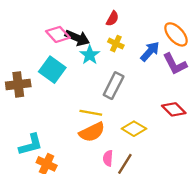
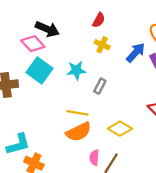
pink diamond: (58, 34) -> (33, 44), moved
black arrow: (77, 38) -> (47, 29), moved
cyan star: (90, 55) -> (76, 70), moved, turned 30
gray rectangle: (114, 86) -> (100, 86), size x0.6

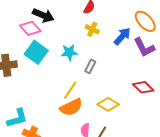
yellow line: (77, 113) -> (70, 90), turned -66

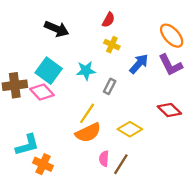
pink diamond: (30, 28) -> (42, 92), moved
blue arrow: (122, 36) -> (139, 64), moved

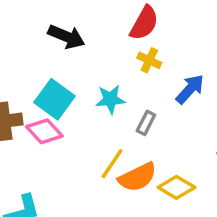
red semicircle: (108, 20) -> (144, 23), size x1.5
orange semicircle: (88, 133) -> (137, 177), moved

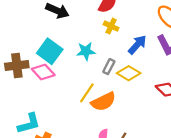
yellow diamond: (176, 187) -> (129, 73), moved

